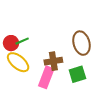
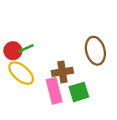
green square: (77, 74) -> (79, 92), moved
pink rectangle: (46, 77) -> (54, 91), turned -35

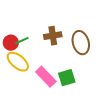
brown cross: (62, 72) -> (53, 36), moved
pink rectangle: (54, 91) -> (46, 77), turned -30

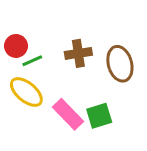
red circle: (11, 43) -> (16, 46), moved

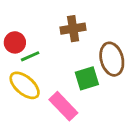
brown cross: (78, 53) -> (73, 29), moved
green square: (99, 116) -> (87, 78), moved

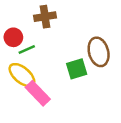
brown cross: (73, 29) -> (45, 17), moved
pink rectangle: (63, 106) -> (38, 93), moved

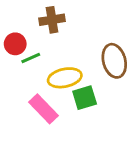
green square: (77, 69) -> (85, 98), moved
yellow ellipse: (22, 75) -> (65, 78), moved, turned -52

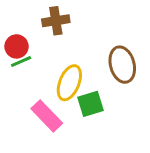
green line: (31, 58) -> (21, 62), moved
yellow ellipse: (65, 78) -> (69, 83), turned -56

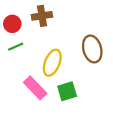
red circle: (17, 46) -> (12, 24), moved
green square: (91, 104) -> (67, 91), moved

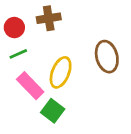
pink rectangle: (35, 88) -> (30, 86), moved
green square: (67, 91) -> (53, 111), moved, turned -36

